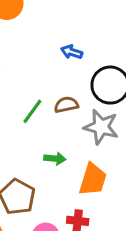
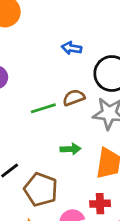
green line: (32, 111) -> (43, 108), turned 45

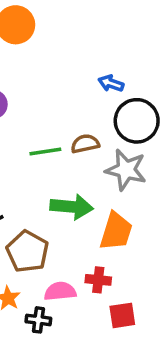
blue arrow: (72, 48) -> (111, 83), moved
green arrow: (70, 149) -> (72, 207), size x1.6

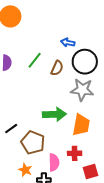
brown semicircle: (85, 144) -> (57, 68), moved, turned 133
green line: (45, 151) -> (35, 60), moved, turned -36
pink semicircle: (60, 291) -> (54, 162), turned 102

